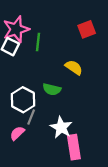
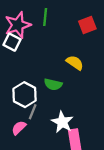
green line: (38, 42) -> (45, 17), moved

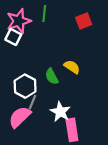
yellow semicircle: (75, 63) -> (72, 67), moved
green semicircle: (53, 84) -> (52, 76), turned 49
pink semicircle: (19, 128) -> (20, 117), size x1.6

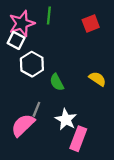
yellow semicircle: (72, 67) -> (97, 79), moved
white hexagon: (25, 86) -> (32, 64), moved
pink rectangle: (72, 130) -> (78, 139), turned 30

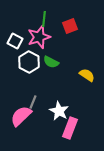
pink star: (22, 23) -> (39, 37), moved
red square: (91, 23) -> (70, 26), moved
green semicircle: (57, 82) -> (51, 62), moved, turned -35

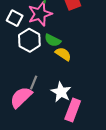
yellow semicircle: (87, 75) -> (63, 54), moved

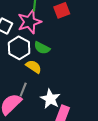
yellow semicircle: (63, 54) -> (34, 67), moved

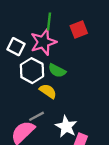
gray line: (23, 90) -> (36, 116), turned 40

